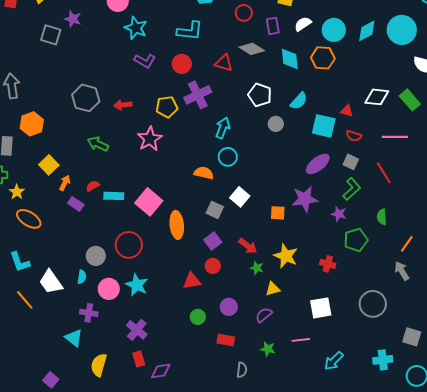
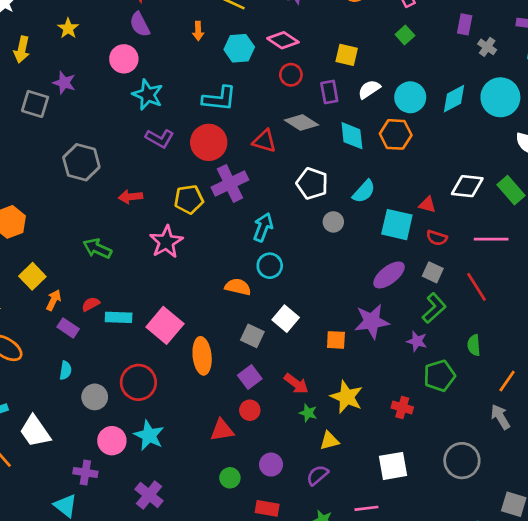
red circle: (182, 64) -> (209, 142), size x1.4
gray hexagon: (86, 98) -> (81, 162), moved
cyan semicircle: (82, 277) -> (65, 370), moved

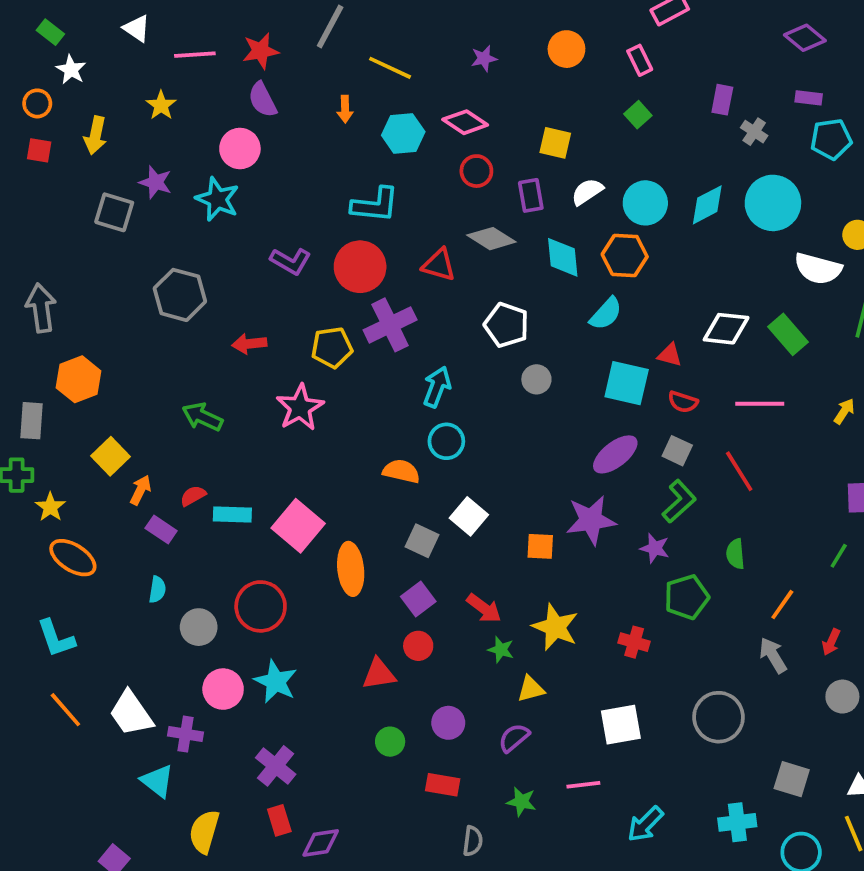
cyan star: (148, 95) -> (217, 199), moved
cyan semicircle: (364, 191) -> (606, 314), moved
white trapezoid: (35, 431) -> (131, 713), moved

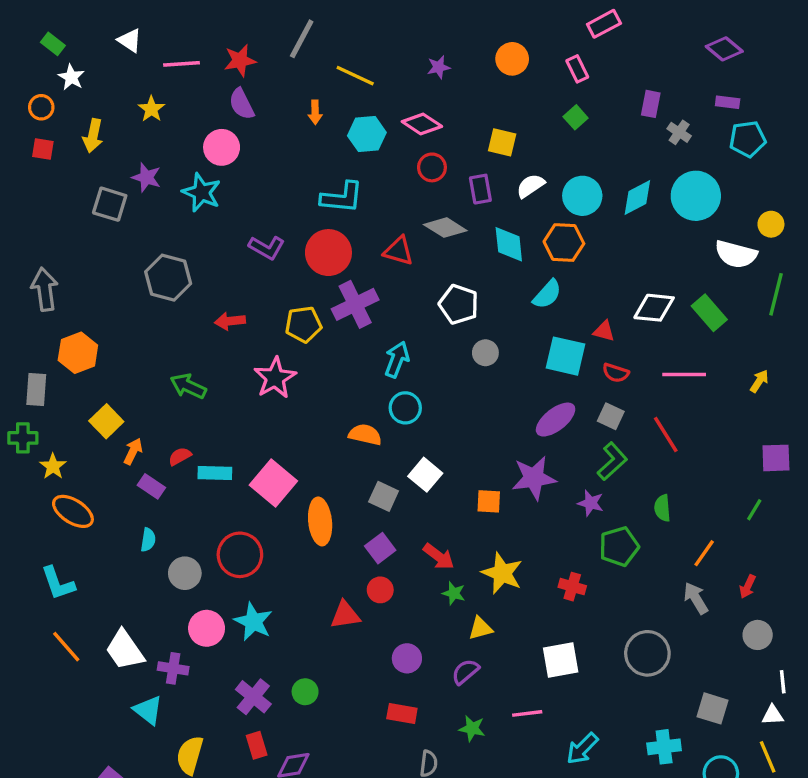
green circle: (390, 742) -> (305, 692), moved

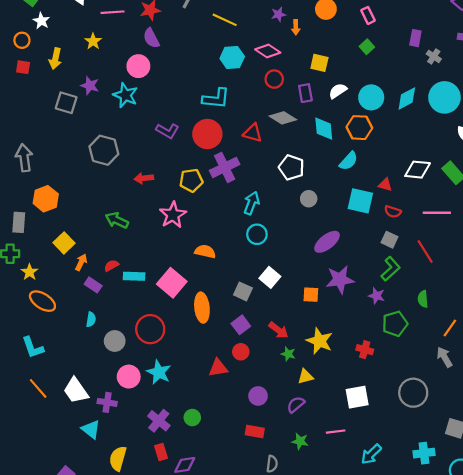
orange arrow: (315, 112) -> (296, 27), moved
purple ellipse: (556, 420) -> (327, 242), moved
orange semicircle: (365, 435) -> (205, 252), moved

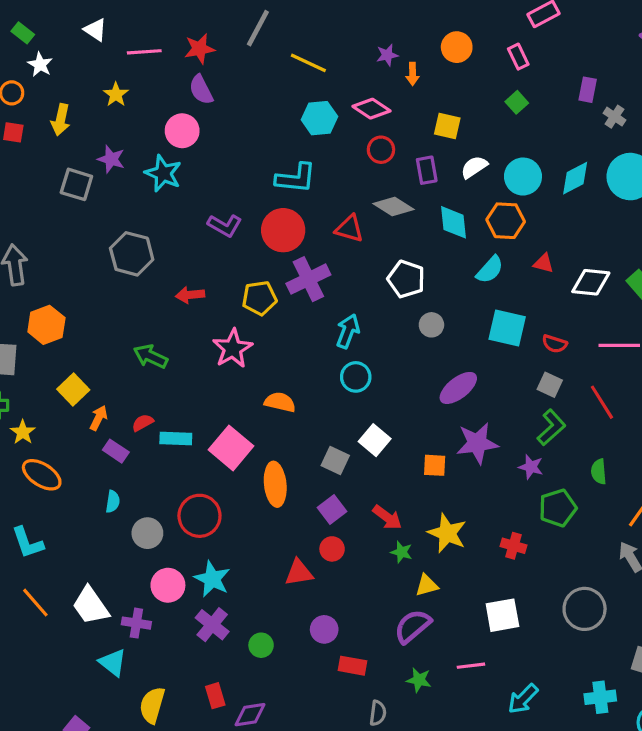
red triangle: (385, 185) -> (543, 263), moved
purple circle: (258, 396) -> (324, 629), moved
purple semicircle: (296, 405) -> (413, 626), size x1.4
purple cross: (159, 421) -> (212, 625), moved

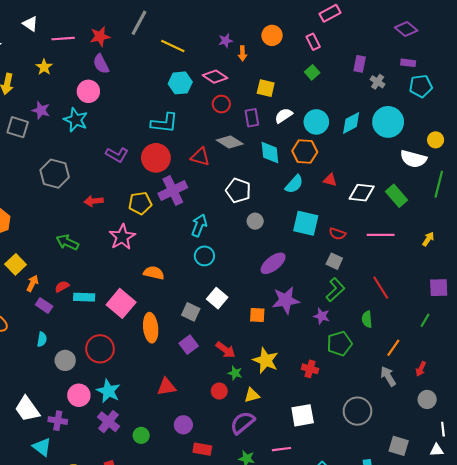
red line: (602, 402) -> (381, 288), moved
red circle: (332, 549) -> (219, 391), moved

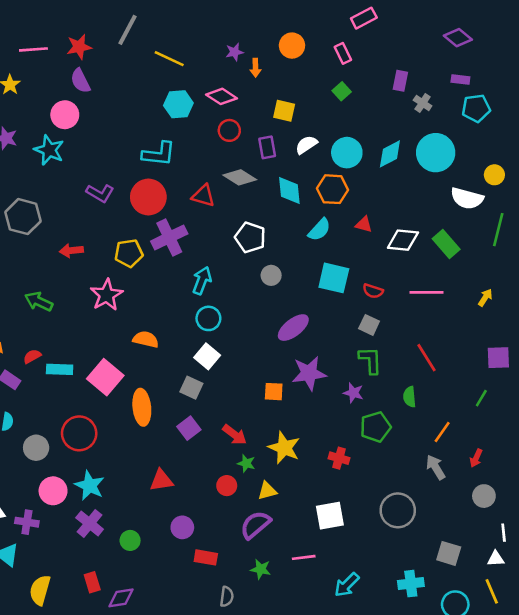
green L-shape: (335, 290) -> (370, 360), turned -50
white square: (217, 298) -> (207, 356), moved

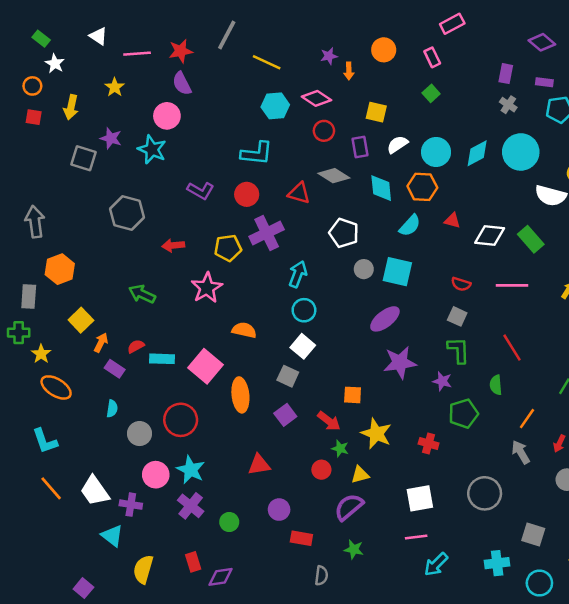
purple rectangle: (400, 81) -> (506, 74), moved
red circle: (148, 197) -> (247, 194), size x0.7
cyan square: (334, 278) -> (397, 272), moved
orange square: (274, 392) -> (353, 395), moved
pink line: (304, 557) -> (416, 537), moved

